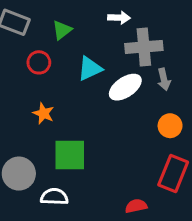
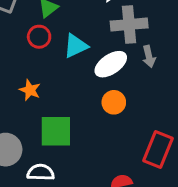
red circle: (39, 62) -> (39, 37), moved
orange circle: (170, 126) -> (114, 102), moved

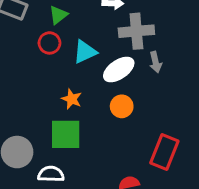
orange star: (30, 90) -> (72, 99), moved

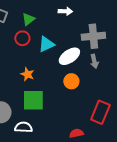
gray cross: (136, 31) -> (93, 36), moved
gray arrow: (156, 62) -> (94, 61), moved
orange star: (72, 99) -> (27, 74), moved

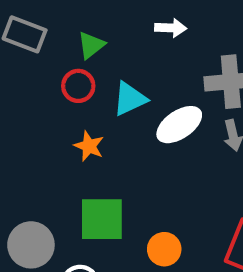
orange star: (27, 74) -> (89, 146), moved
orange circle: (71, 81) -> (164, 249), moved

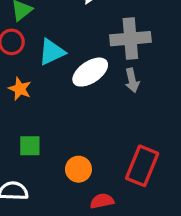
green square: (102, 219) -> (30, 146), size x0.6

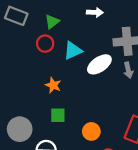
orange star: (20, 89) -> (53, 85), moved

